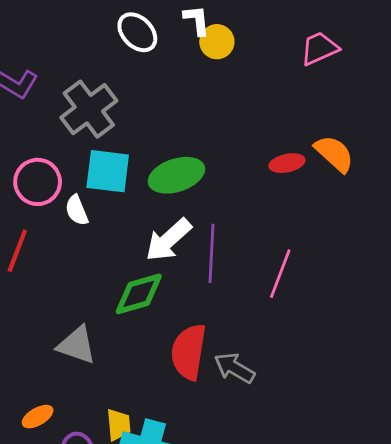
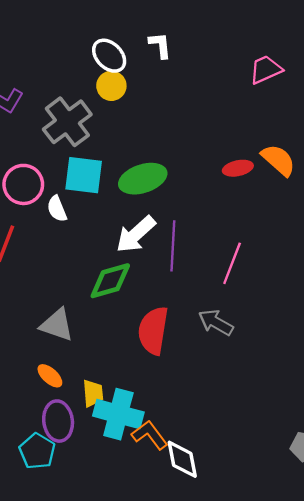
yellow circle: (217, 42) -> (111, 86), moved
gray arrow: (234, 368) -> (216, 322), moved
orange ellipse: (38, 417) -> (50, 376), moved, turned 72

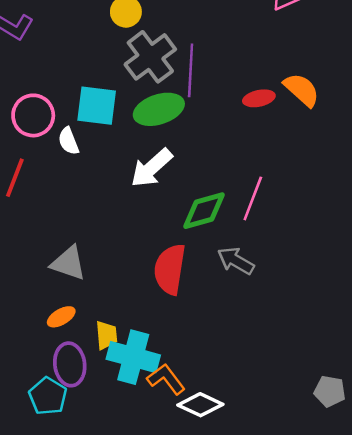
gray cross: (67, 122) -> (150, 57), moved
purple line: (173, 246) -> (191, 70), moved
green diamond: (110, 281) -> (204, 211), moved
orange ellipse: (50, 376) -> (61, 317), turned -72
white diamond: (182, 459) -> (200, 405), turned -54

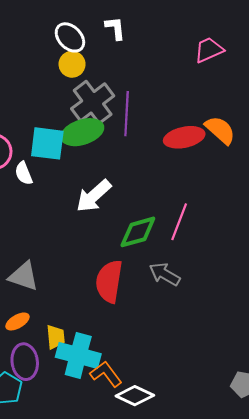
red ellipse: (259, 98) -> (184, 137), size x1.5
green ellipse: (159, 109) -> (82, 132), moved

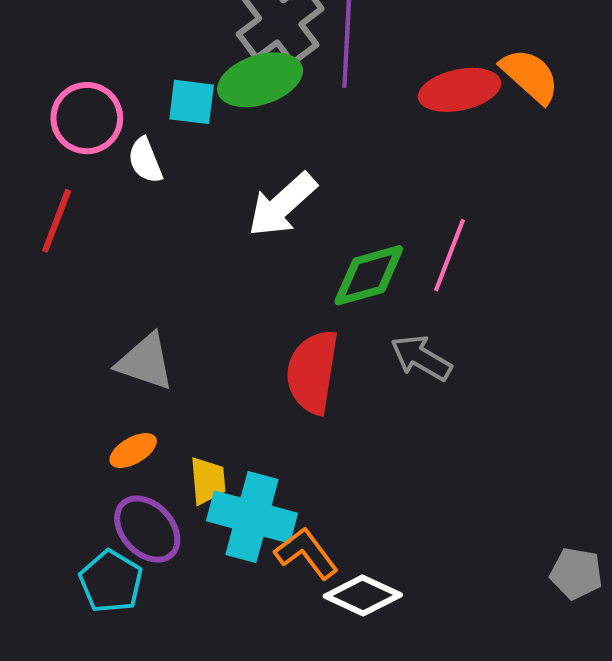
cyan square: (47, 143) -> (192, 102), size x0.7
purple ellipse: (25, 362) -> (147, 529), turned -36

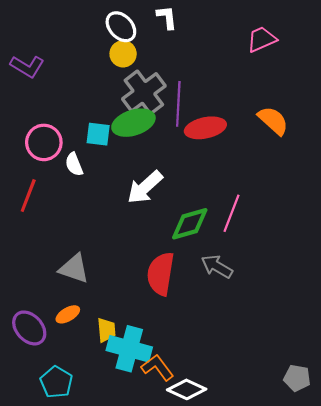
red ellipse: (459, 90) -> (205, 128), moved
purple ellipse: (147, 529) -> (29, 328), moved

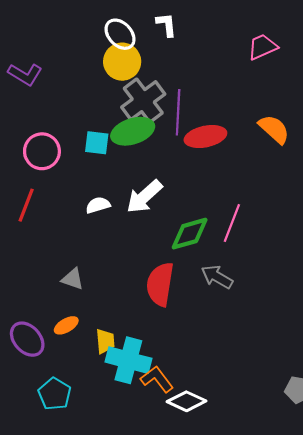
yellow circle: (123, 54) -> (122, 62), size x1.4
white semicircle: (74, 164) -> (98, 205), moved, turned 95
gray triangle: (74, 269) -> (73, 279), size x0.7

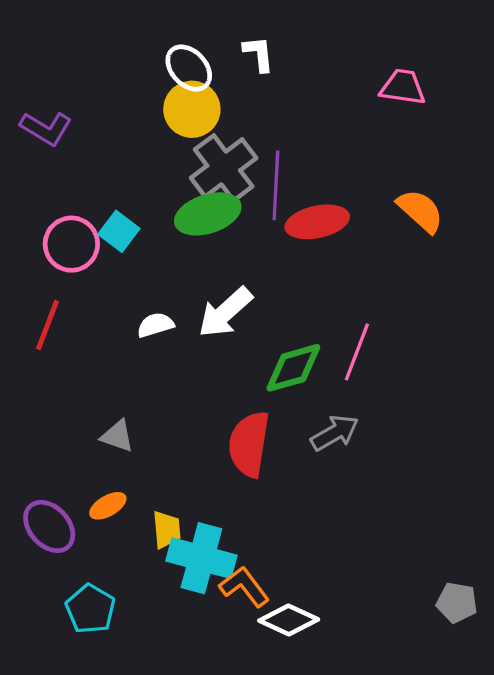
pink trapezoid: (262, 47) -> (403, 87), turned 32
cyan square: (97, 143) -> (119, 231), moved, turned 30
gray arrow: (217, 277) -> (335, 433), turned 120

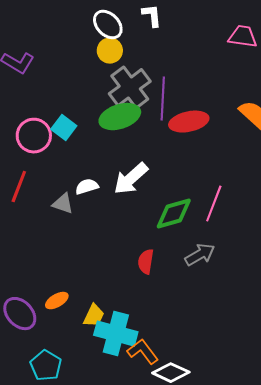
yellow circle: (192, 109) -> (110, 51), size x0.7
gray triangle: (117, 436) -> (63, 204), moved
red semicircle: (249, 444) -> (146, 262), size x0.6
yellow trapezoid: (167, 530) -> (94, 316), turned 30

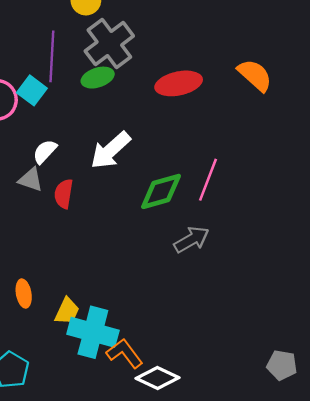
purple line: (163, 99) -> (52, 56), moved
green ellipse: (120, 117) -> (98, 78), size x0.7
white semicircle: (87, 187) -> (45, 151), moved, turned -30
red semicircle: (146, 262) -> (64, 194), moved
orange ellipse: (57, 301) -> (24, 294), turned -70

